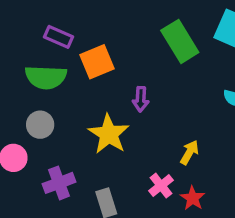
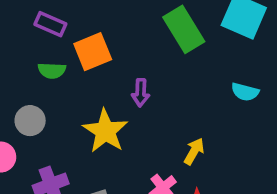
green semicircle: (46, 77) -> (52, 71), moved, size x0.6

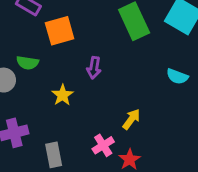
green semicircle: (52, 71) -> (28, 63), moved
yellow star: (105, 131) -> (63, 95), size x0.6

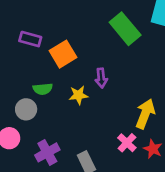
yellow star: (63, 95) -> (78, 95), moved, turned -30
yellow arrow: (131, 119) -> (145, 114), size x1.5

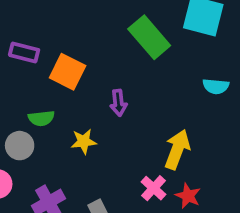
orange square: (63, 54) -> (68, 72), turned -32
yellow star: (78, 95) -> (84, 141), moved

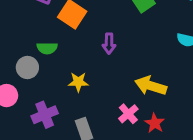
yellow star: (84, 141) -> (78, 82), moved
yellow arrow: (177, 149) -> (151, 86), turned -100

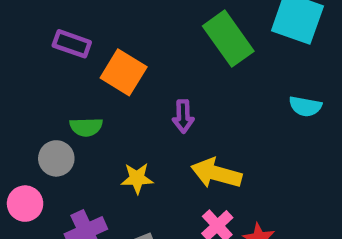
yellow arrow: (151, 86) -> (216, 173), moved

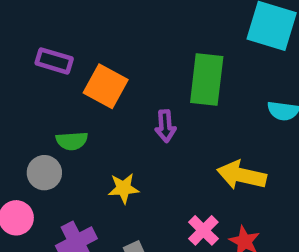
green rectangle: (228, 39) -> (207, 79), moved, turned 45
yellow arrow: (216, 173) -> (242, 175), moved

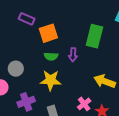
orange square: (106, 86) -> (48, 33), turned 36
green semicircle: (72, 141) -> (51, 56), moved
yellow star: (124, 188) -> (51, 80), size x1.5

